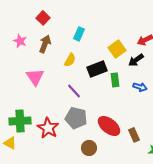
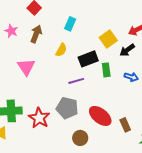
purple line: (74, 91) -> (76, 81), moved, turned -63

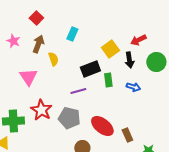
yellow semicircle: (61, 50) -> (53, 59), moved, turned -48
black arrow: (127, 50) -> (129, 60), turned -63
red star: (39, 118) -> (41, 110), moved

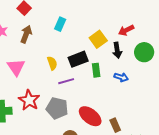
yellow semicircle: (53, 59) -> (52, 63), moved

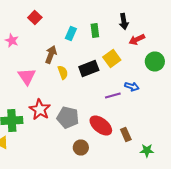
brown arrow: (26, 34) -> (51, 54), moved
yellow square: (98, 39) -> (112, 58), moved
black arrow: (117, 50) -> (124, 22), moved
green rectangle: (96, 70) -> (95, 30), moved
purple line: (66, 81) -> (113, 96), moved

